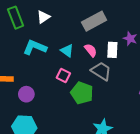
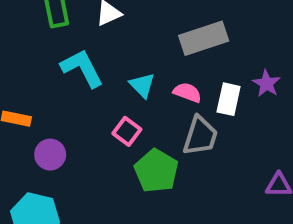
cyan L-shape: (35, 47) -> (82, 68), turned 30
pink semicircle: (91, 50) -> (187, 92), turned -40
gray trapezoid: (101, 71) -> (200, 136), turned 65

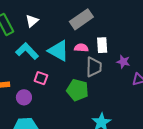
purple star: (266, 84) -> (123, 62), moved
cyan triangle: (142, 85) -> (58, 51), size x1.6
pink square: (127, 131) -> (41, 78), moved

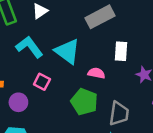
pink semicircle: (81, 48) -> (96, 73), moved
gray trapezoid: (94, 67) -> (119, 114), moved

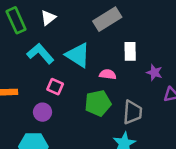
purple circle: (18, 102) -> (43, 112), moved
green pentagon: (84, 102) -> (98, 103), turned -30

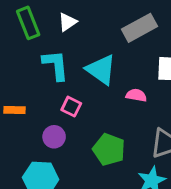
cyan L-shape: (40, 53) -> (56, 65), turned 32
green pentagon: (98, 103) -> (109, 150), moved, turned 30

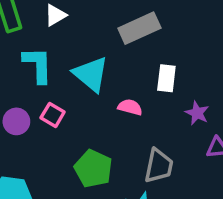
purple circle: (54, 137) -> (16, 121), moved

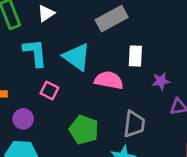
pink semicircle: (130, 107) -> (109, 80), size x1.5
purple star: (197, 113) -> (161, 81), turned -30
purple circle: (16, 121) -> (23, 119), moved

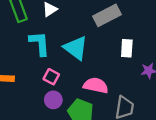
pink semicircle: (109, 80) -> (96, 85), moved
purple circle: (23, 119) -> (53, 100), moved

